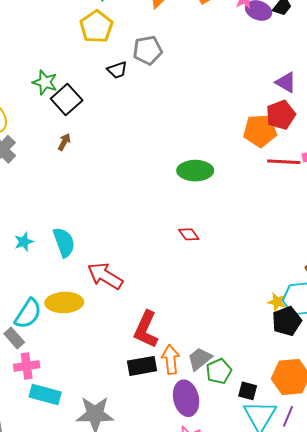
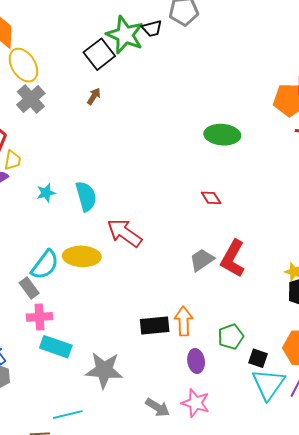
green star: (45, 82) -> (125, 35), moved, size x1.5
red L-shape: (146, 329) -> (233, 259), moved
gray trapezoid: (200, 359) -> (202, 260), moved
purple ellipse: (186, 398) -> (196, 361), size x0.7

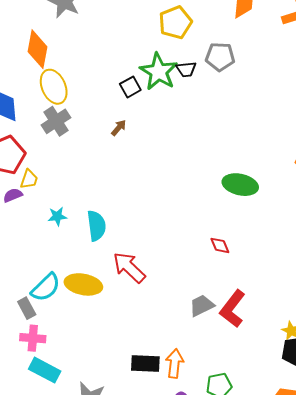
black square: (99, 54) -> (130, 87), size x0.7

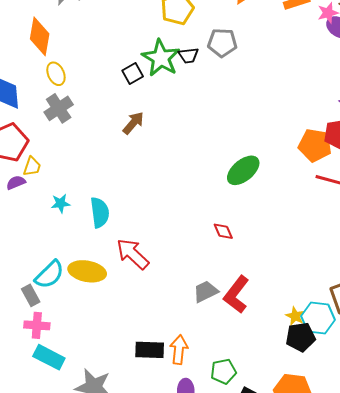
yellow ellipse: (54, 87) -> (56, 74), size x0.7
brown arrow: (119, 128) -> (133, 123), moved, size x1.4
green ellipse: (240, 185) -> (243, 170), turned -52

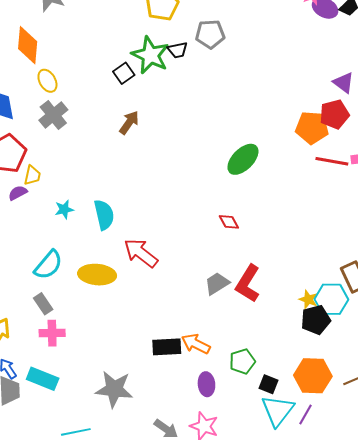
cyan semicircle: (49, 275) -> (48, 265), moved
orange arrow: (179, 350) -> (196, 344), turned -64
cyan rectangle: (49, 357) -> (43, 379), moved

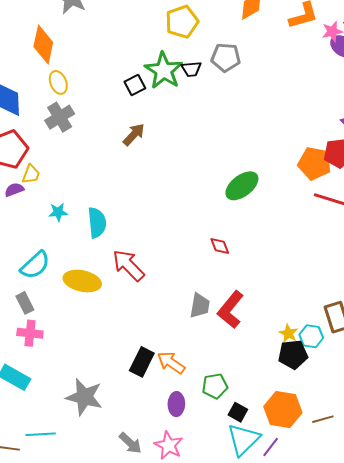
gray trapezoid: (217, 283) -> (200, 306), turned 124
cyan hexagon: (331, 299) -> (311, 336), size x0.7
black rectangle: (167, 347) -> (142, 362), turned -68

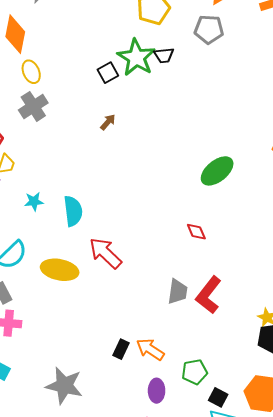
gray pentagon: (226, 57) -> (209, 29), moved
brown arrow: (134, 134) -> (108, 122), size x0.7
black rectangle: (142, 362) -> (121, 349), size x0.7

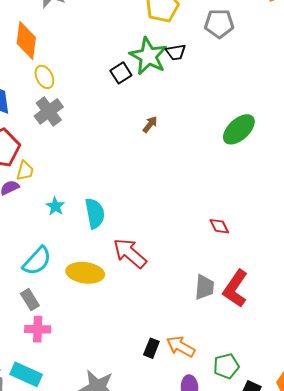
brown arrow: (108, 122) -> (150, 124), moved
green ellipse: (217, 171) -> (239, 129), moved
cyan star: (34, 201) -> (55, 206), turned -30

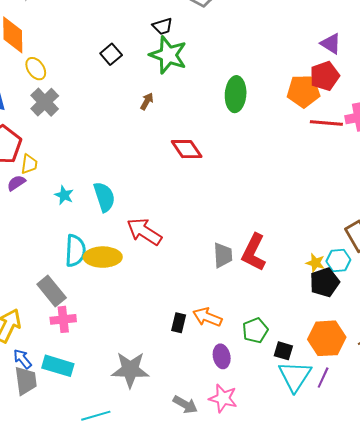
green star: (148, 56) -> (168, 55), moved
green ellipse: (239, 129) -> (236, 94), turned -36
red diamond: (219, 226) -> (187, 149), moved, size x1.5
cyan semicircle: (37, 261) -> (75, 251), moved, turned -32
gray rectangle: (30, 300) -> (52, 291), size x1.4

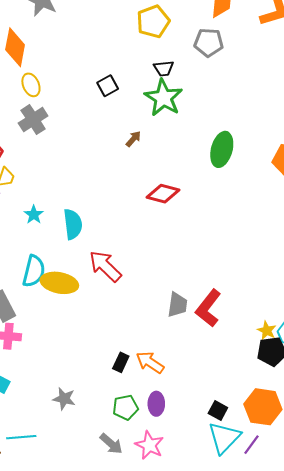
red diamond: (187, 149) -> (163, 194), turned -52
green pentagon: (255, 330) -> (125, 407), moved
gray star: (130, 370) -> (64, 399), size x0.6

